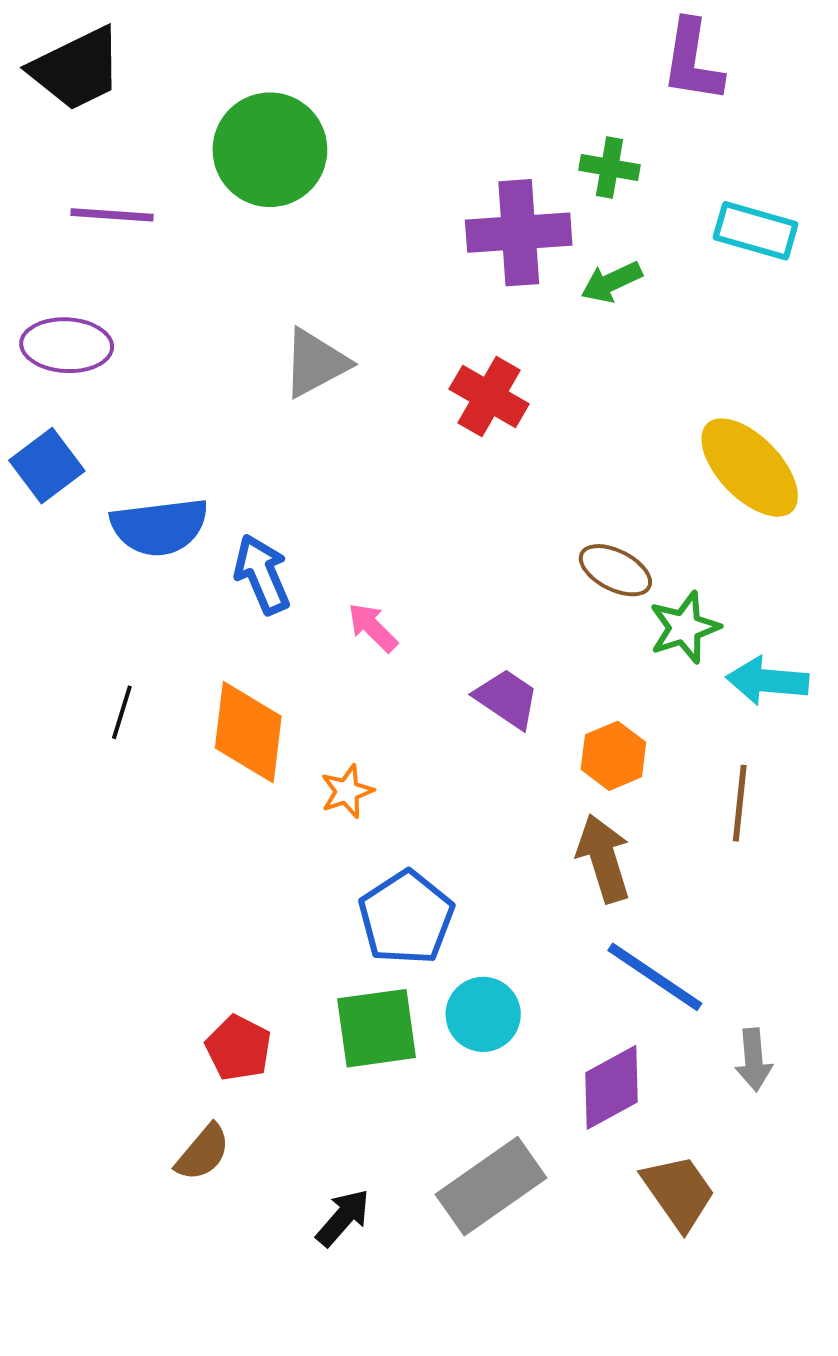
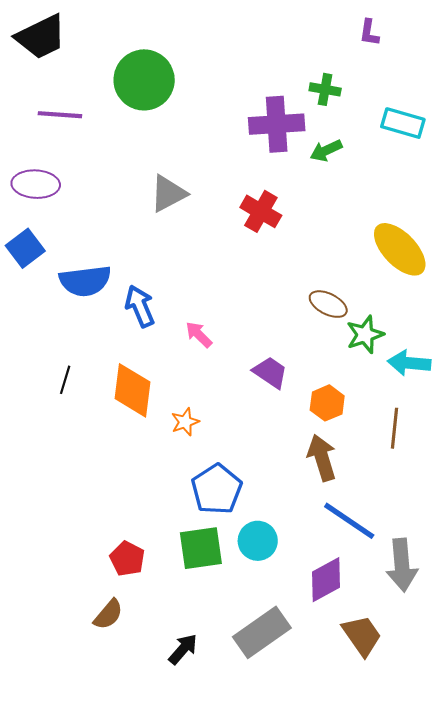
purple L-shape: (692, 61) -> (369, 33), size x0.6
gray arrow: (754, 1060) -> (402, 565), size x1.6

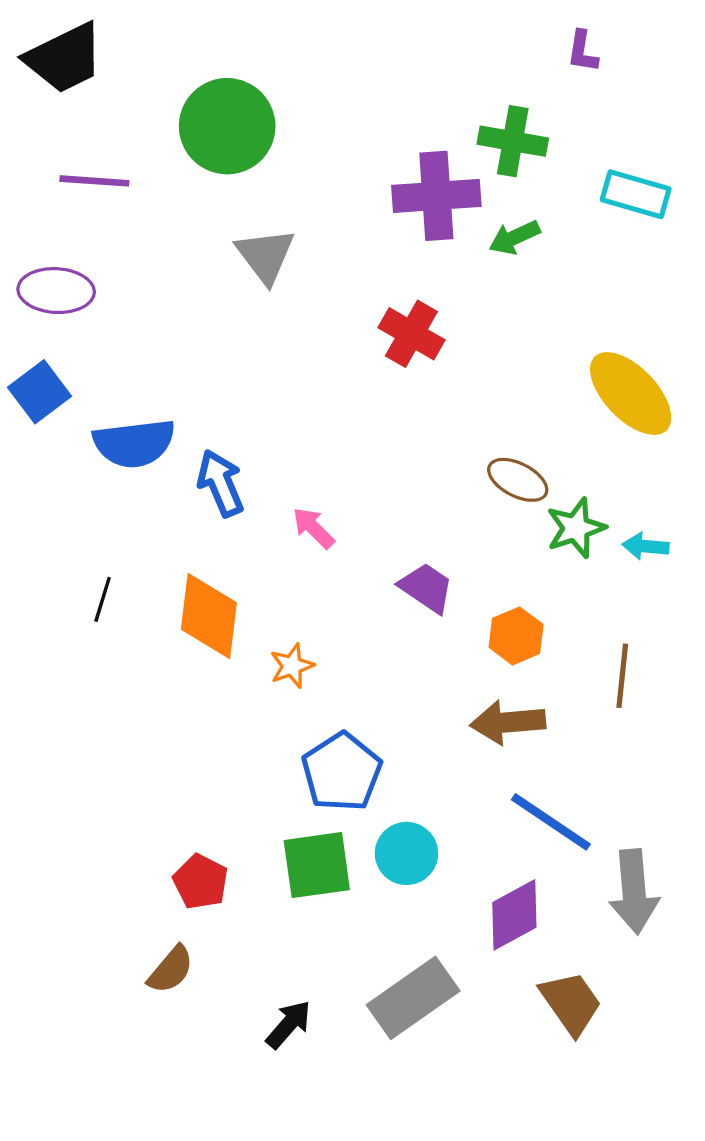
green cross: (325, 89) -> (513, 141), size x1.4
gray triangle: (168, 194) -> (265, 256), moved, turned -39
cyan arrow: (409, 363) -> (646, 546), moved, size x0.7
brown arrow: (322, 458) -> (508, 722), turned -78

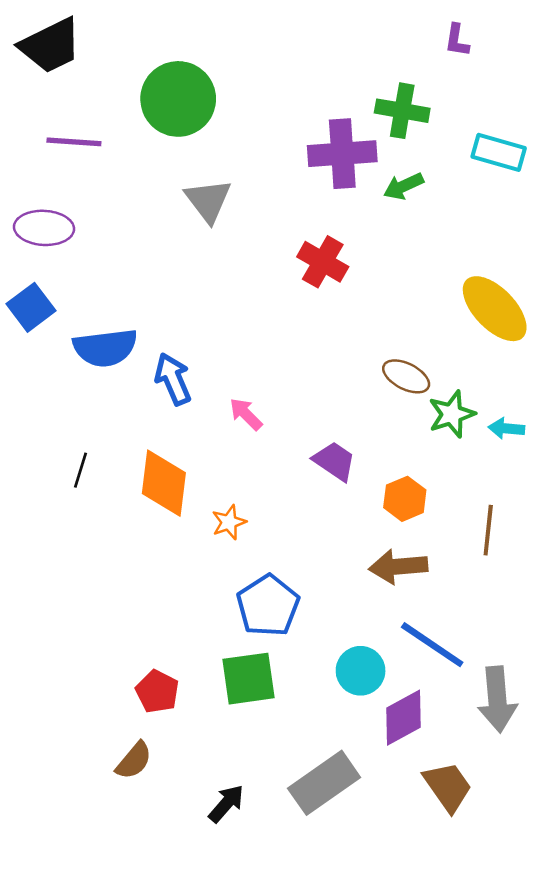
cyan circle: (406, 853) -> (361, 671), moved

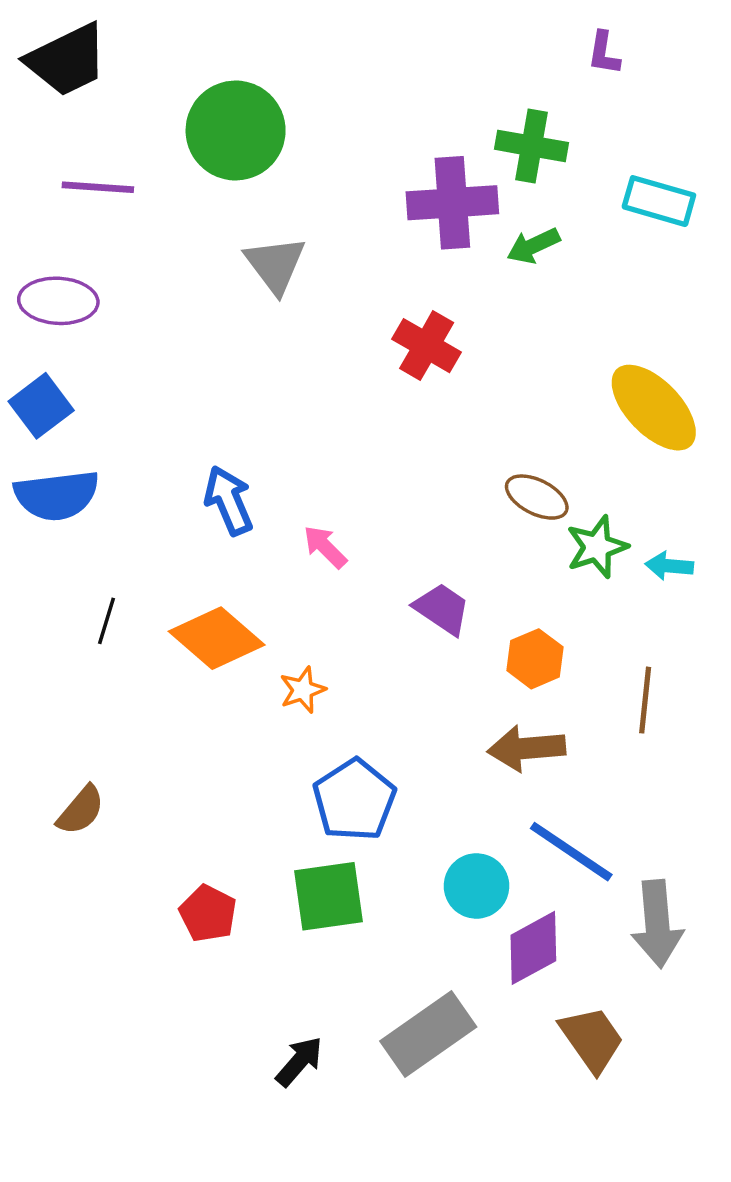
blue semicircle: (105, 348) -> (57, 495), moved
orange diamond: (164, 483) -> (217, 638), turned -56
brown semicircle: (134, 761) -> (81, 810), moved

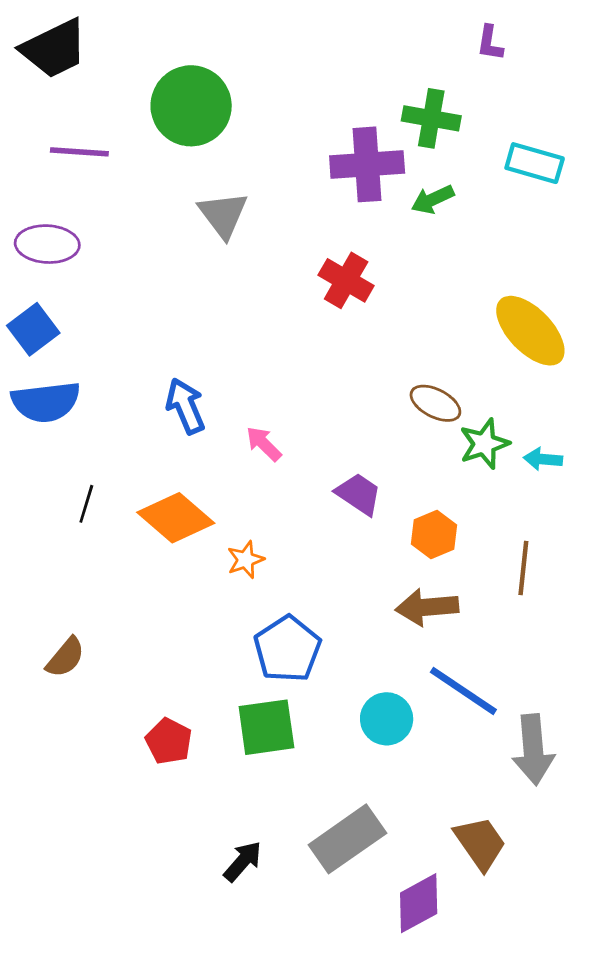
purple diamond: (533, 948) -> (419, 903), moved

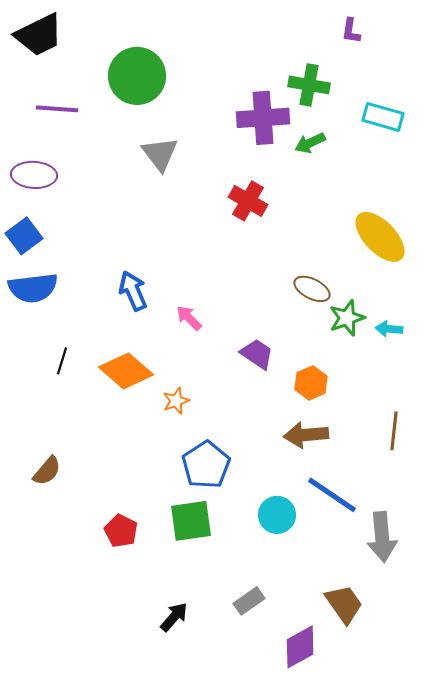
brown line: (523, 568) -> (394, 431), moved
gray rectangle: (347, 839) -> (249, 601), size x0.6

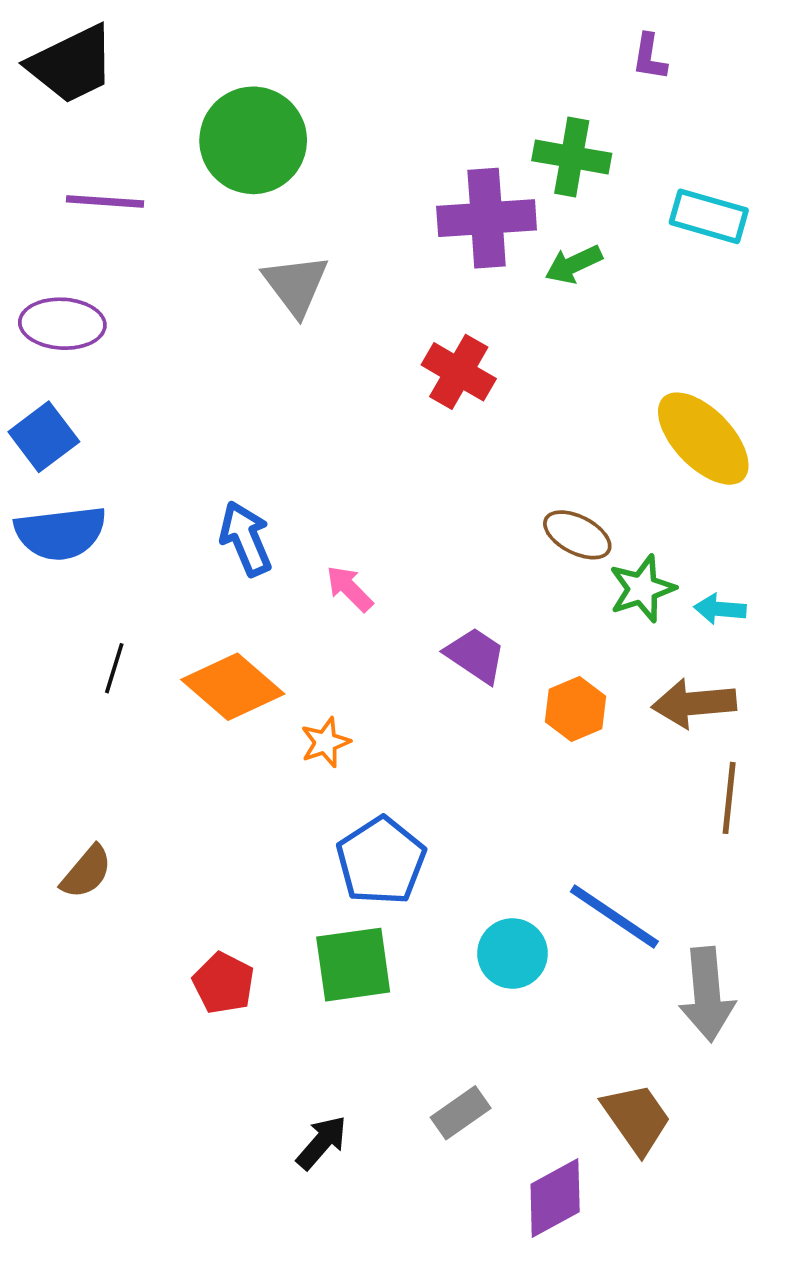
brown arrow: (306, 435) -> (694, 703), moved

